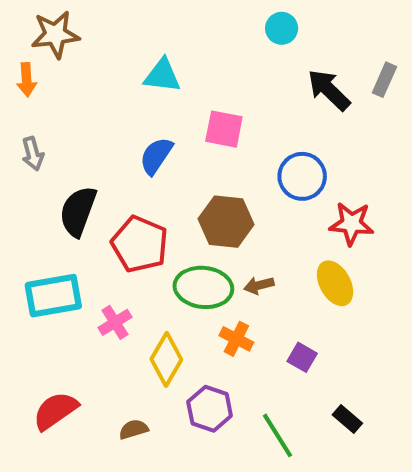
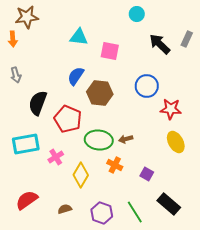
pink square: (224, 129) -> (110, 51), moved
brown hexagon: (226, 222) -> (100, 93), moved
yellow ellipse: (335, 283) -> (176, 142), moved
purple hexagon: (210, 409) -> (102, 213), moved
black rectangle: (347, 419) -> (169, 204), size x1.6

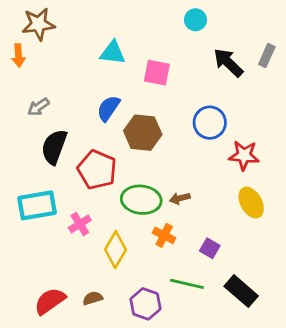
gray arrow: (16, 75) -> (38, 107), moved, turned 70
red semicircle: (27, 200) -> (50, 301), moved
green line: (135, 212) -> (187, 284), moved, turned -45

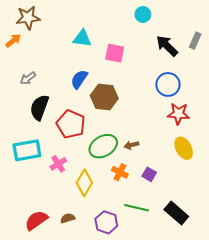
orange arrow: (18, 56) -> (13, 41), turned -126
blue circle: (210, 123) -> (168, 84), moved
green ellipse: (141, 200) -> (103, 146), turned -36
purple square: (210, 248) -> (149, 174), moved

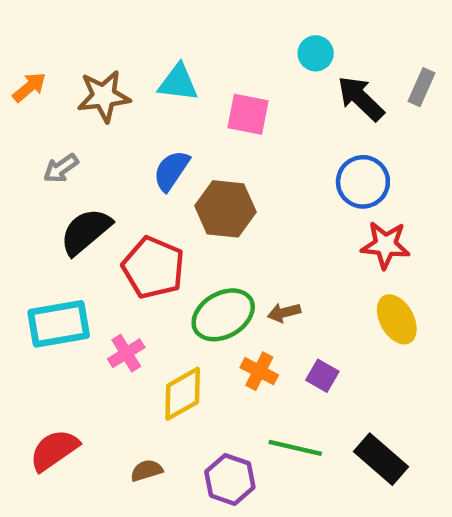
cyan circle: (143, 14) -> (316, 53), moved
brown star: (28, 18) -> (104, 96), moved
black semicircle: (39, 107) -> (86, 231), turned 30
yellow diamond: (84, 183) -> (183, 394), turned 30
red semicircle: (36, 220) -> (54, 450), moved

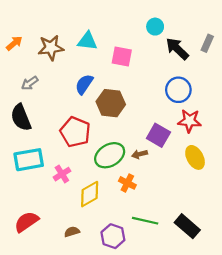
black semicircle: (86, 231) -> (21, 118), moved, turned -72
purple square: (322, 376) -> (158, 135), moved, size x1.5

